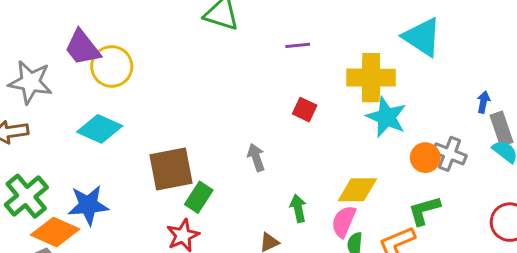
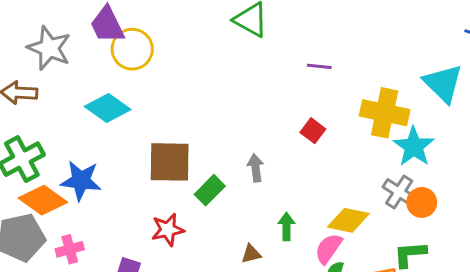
cyan star: (386, 117) -> (414, 147), moved
gray cross: (450, 154) -> (399, 192), moved
green rectangle: (199, 197) -> (210, 190), moved

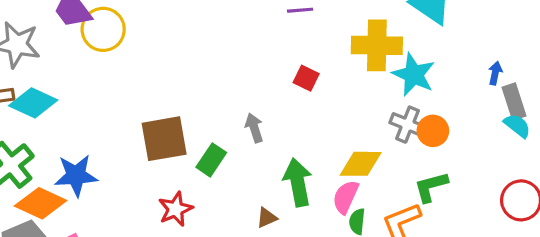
cyan diamond: (108, 108) -> (33, 103), moved
green arrow: (286, 226) -> (298, 182), size x1.6

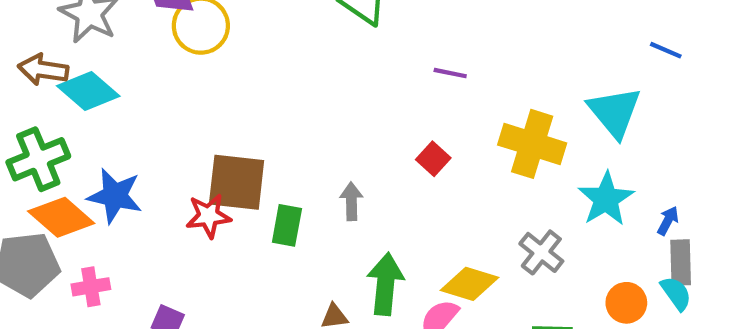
cyan star: (414, 75) -> (606, 199), moved
orange circle: (433, 131) -> (626, 303), moved
green rectangle: (211, 160) -> (287, 225), turned -40
red star: (176, 209) -> (208, 216), moved

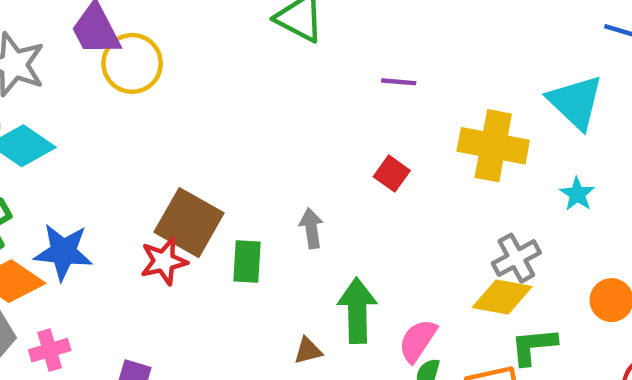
brown square: (237, 182) -> (189, 223), turned 30
cyan star: (606, 199) -> (577, 194), size x0.6
gray cross: (541, 252) -> (516, 258), turned 30
yellow diamond: (469, 284) -> (502, 297), moved

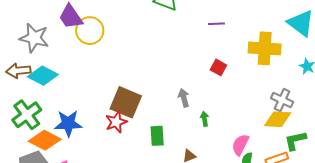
gray cross: (516, 258) -> (282, 100), turned -30
green rectangle: (247, 261) -> (157, 136), moved
green arrow: (357, 311) -> (205, 119), moved, size x0.5

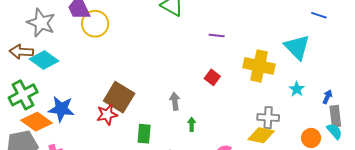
gray cross: (282, 100) -> (268, 118), turned -30

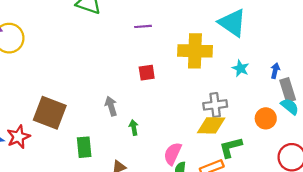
red square: (212, 77) -> (147, 73), turned -35
red star: (107, 115) -> (18, 137), moved

